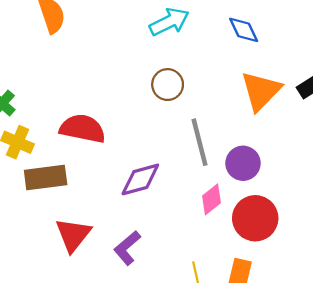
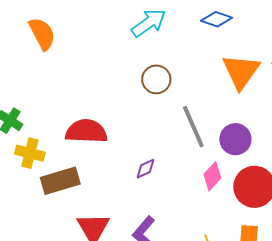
blue diamond: (244, 30) -> (217, 19), turned -36
purple diamond: (140, 179) -> (146, 169), size x0.6

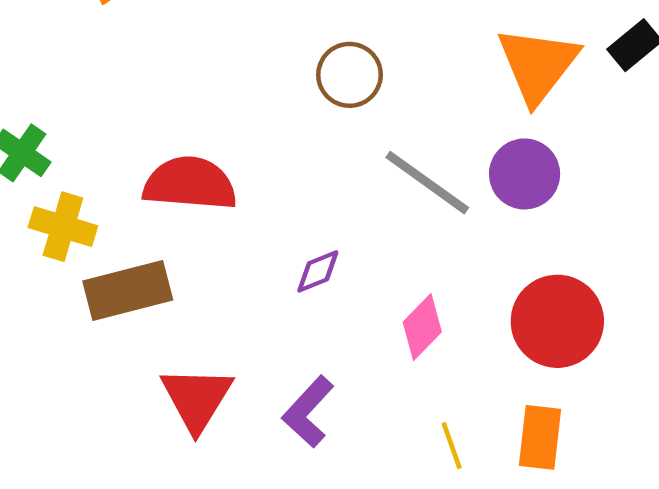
gray line: (193, 127) -> (427, 183), turned -33
purple circle: (235, 139) -> (525, 174), moved
pink diamond: (212, 176) -> (422, 327), moved

